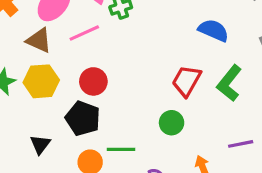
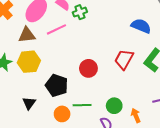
brown triangle: (39, 40) -> (27, 35), turned -30
red circle: (93, 81) -> (88, 68), moved
green circle: (172, 123) -> (114, 106), moved

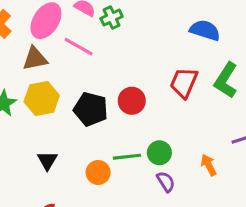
pink line: (56, 29) -> (79, 47), turned 60
black pentagon: (57, 85) -> (91, 109), moved
green circle: (114, 106) -> (159, 153), moved

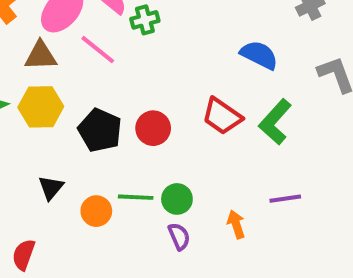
red trapezoid: (184, 83) -> (222, 116), turned -88
black triangle: (47, 161) -> (51, 188), moved

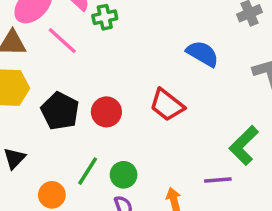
green L-shape: (275, 122) -> (244, 145), moved
green line: (136, 197) -> (88, 171), turned -64
orange circle: (96, 211) -> (52, 195), moved

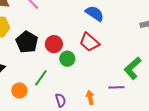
blue semicircle: (203, 54) -> (95, 13), moved
green circle: (124, 175) -> (67, 59), moved

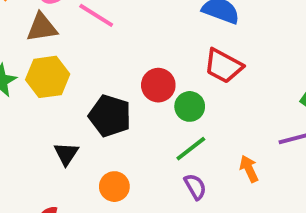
black pentagon: (27, 42) -> (110, 116), moved
green line: (41, 78) -> (191, 149), moved, turned 30

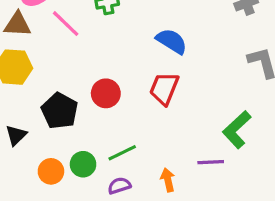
red trapezoid: (223, 66) -> (164, 89), turned 72
green circle: (190, 106) -> (83, 164), moved
purple semicircle: (195, 187) -> (119, 186), turned -90

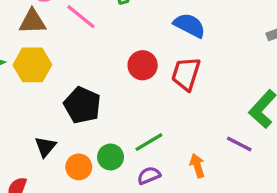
red circle: (106, 93) -> (143, 65), moved
black triangle: (16, 135) -> (45, 147), moved
purple line: (211, 162) -> (239, 144), turned 35

